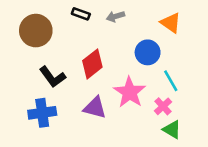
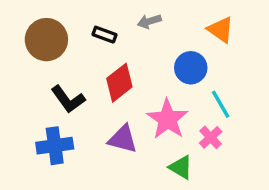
black rectangle: (81, 14) -> (104, 35), moved
green triangle: (172, 129) -> (181, 167), moved

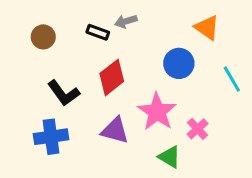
gray arrow: (149, 21) -> (126, 21), moved
brown circle: (46, 40) -> (43, 37), size x0.6
cyan line: (221, 104) -> (232, 79), moved

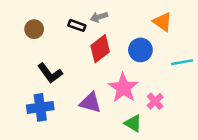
red diamond: (112, 77) -> (100, 49), moved
cyan line: (232, 79) -> (182, 62), turned -70

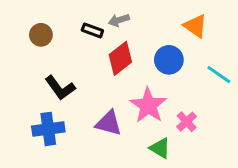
cyan line: (182, 62) -> (219, 75), turned 45

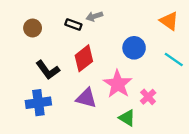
orange triangle: (195, 26) -> (169, 21), moved
red diamond: (120, 58) -> (84, 58), moved

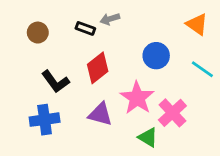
pink cross: (148, 97) -> (172, 113), size x1.5

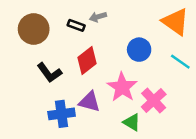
orange triangle: (197, 24) -> (175, 22), size x1.4
brown circle: (38, 33) -> (34, 29), size x1.6
blue cross: (45, 120) -> (62, 114), moved

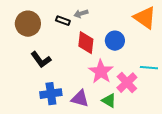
red diamond: (87, 61) -> (86, 43), moved, turned -45
cyan line: (180, 62) -> (149, 68), moved, turned -30
purple triangle: (89, 102) -> (80, 99), moved

